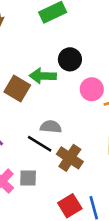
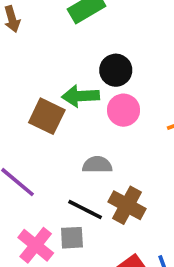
pink circle: (92, 89) -> (123, 110), moved
black line: (40, 144) -> (85, 209), moved

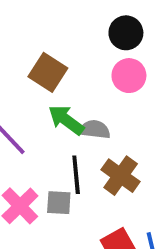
green arrow: (81, 96) -> (66, 120), moved, turned 33
black line: (85, 209) -> (76, 175), turned 51

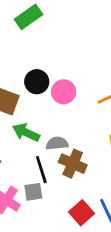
black circle: (126, 33) -> (37, 82), moved
gray semicircle: (95, 129) -> (57, 143), moved

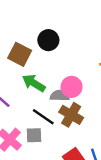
pink circle: (64, 92) -> (72, 87), moved
black line: (41, 170) -> (43, 117), turned -45

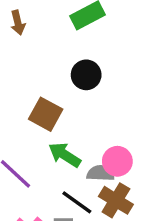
black circle: (48, 40) -> (86, 75), moved

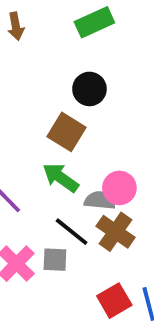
brown square: (46, 114) -> (66, 132), moved

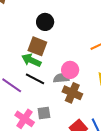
green arrow: (61, 178) -> (31, 60), moved
black line: (72, 232) -> (35, 79), moved

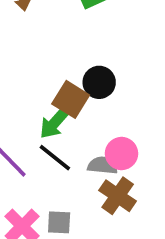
black circle: (45, 22) -> (99, 82), moved
green arrow: (31, 60) -> (55, 123), turned -84

